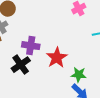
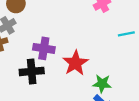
black cross: (21, 65) -> (32, 71), turned 30

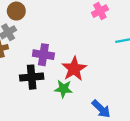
green star: (102, 84) -> (63, 89), moved

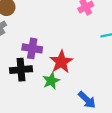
green star: (63, 89) -> (51, 81), turned -30

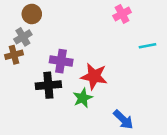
red star: (61, 62) -> (94, 76), turned -30

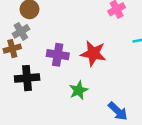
red star: (94, 76) -> (93, 53), moved
black cross: (48, 85) -> (27, 78), moved

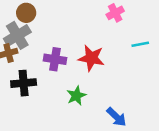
gray cross: (21, 31) -> (17, 35), size x1.5

